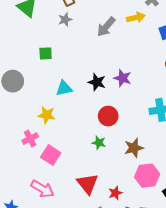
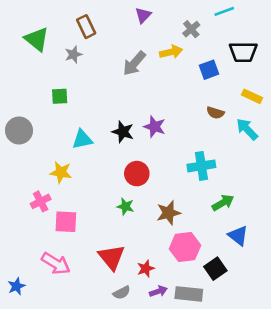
gray star: (65, 20) -> (73, 54), moved
pink square: (51, 155) -> (66, 222), turned -30

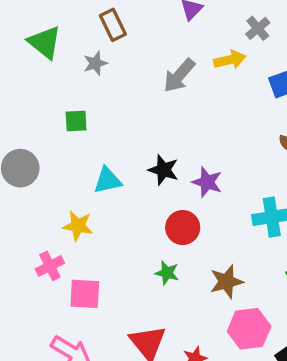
purple star: (155, 127) -> (207, 182), moved

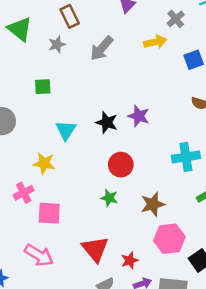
gray arrow: (179, 76) -> (102, 48), moved
cyan triangle: (108, 180) -> (66, 130), turned -45
purple star: (207, 182) -> (139, 116), moved

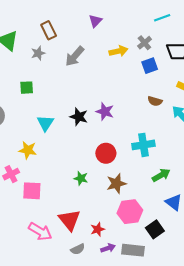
gray cross: (176, 19) -> (144, 43), moved
red circle: (121, 165) -> (106, 153), moved
pink arrow: (39, 255) -> (40, 231), moved

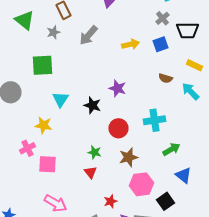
gray cross: (144, 43) -> (162, 18), moved
yellow arrow: (118, 51) -> (130, 44), moved
green square: (27, 88) -> (42, 65), size x1.6
black star: (79, 117) -> (92, 105), moved
red triangle: (69, 220) -> (90, 172), moved, size x0.6

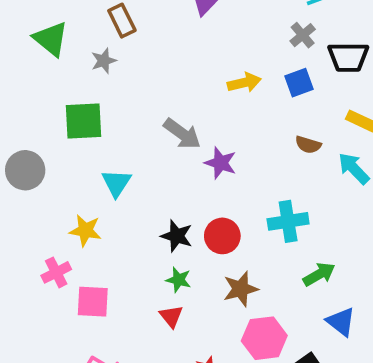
gray arrow: (88, 35) -> (182, 134), moved, turned -95
black star: (92, 105) -> (177, 236), moved

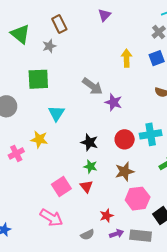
yellow arrow: (244, 83) -> (127, 58), turned -78
red circle: (222, 236) -> (125, 139), moved
pink cross: (56, 272) -> (16, 153), moved
pink square: (93, 302) -> (61, 187), moved, turned -36

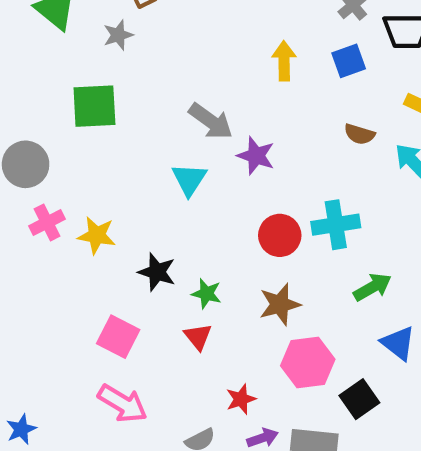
cyan triangle: (56, 113) -> (189, 179), moved
black star: (89, 142) -> (157, 272), moved
pink cross: (16, 153) -> (47, 222), moved
pink square: (61, 187) -> (118, 337), moved, turned -30

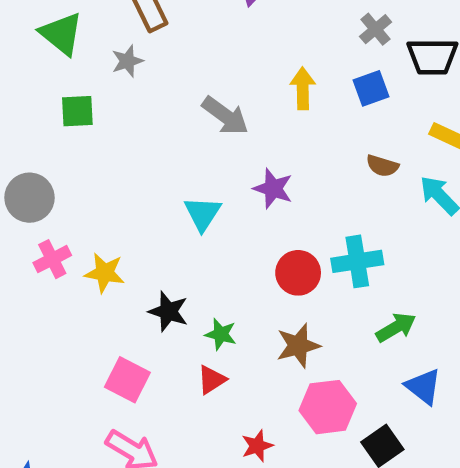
green square: (94, 106) -> (77, 111), moved, size x0.7
gray arrow: (211, 121) -> (225, 116), moved
red triangle: (198, 337) -> (212, 380), turned 36

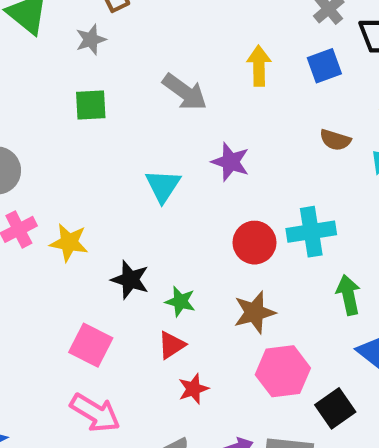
green square: (77, 111) -> (91, 105), moved
green arrow: (396, 327) -> (348, 295), turned -72
red star: (257, 446) -> (193, 389), moved

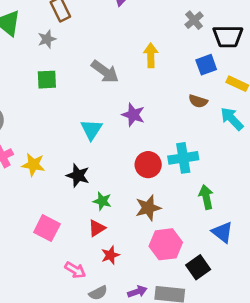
blue square: (324, 66) -> (206, 65), moved
black star: (130, 280) -> (78, 175), moved
pink arrow: (95, 413) -> (75, 270), moved, size x0.7

